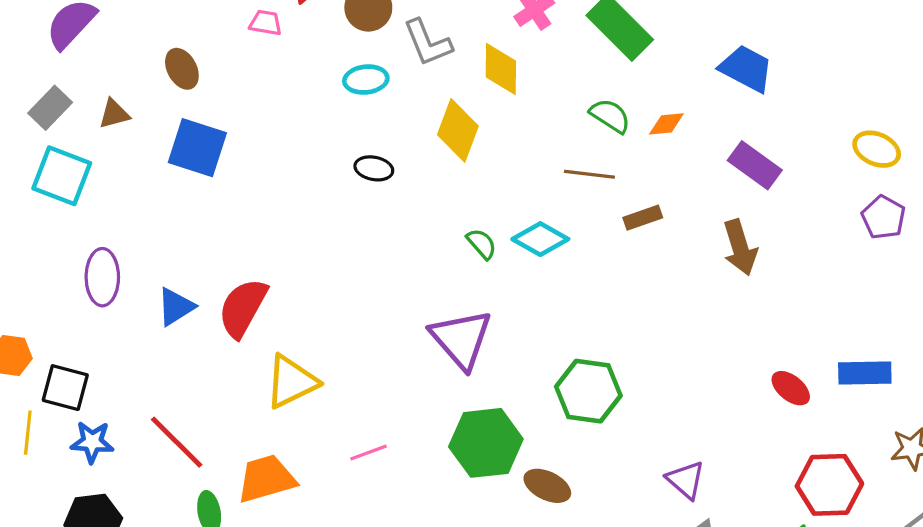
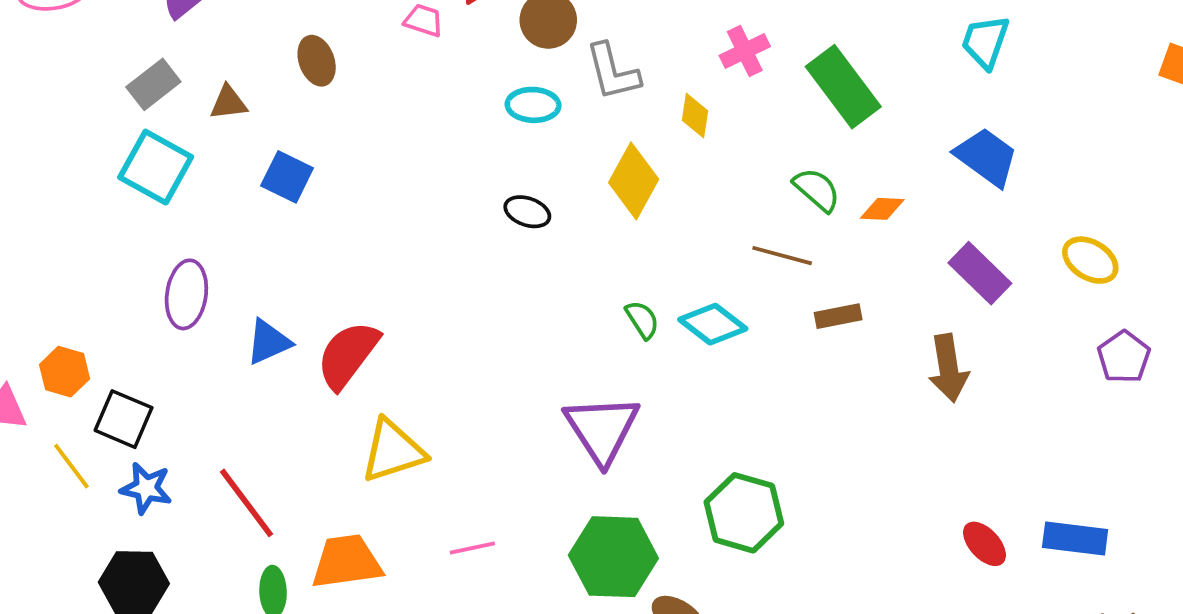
yellow diamond: (501, 69) -> (695, 116), size x0.7
blue square: (197, 148) -> (287, 177), moved, size x0.7
yellow ellipse: (877, 149) -> (1090, 260), moved
yellow line: (28, 433) -> (71, 466), turned -51

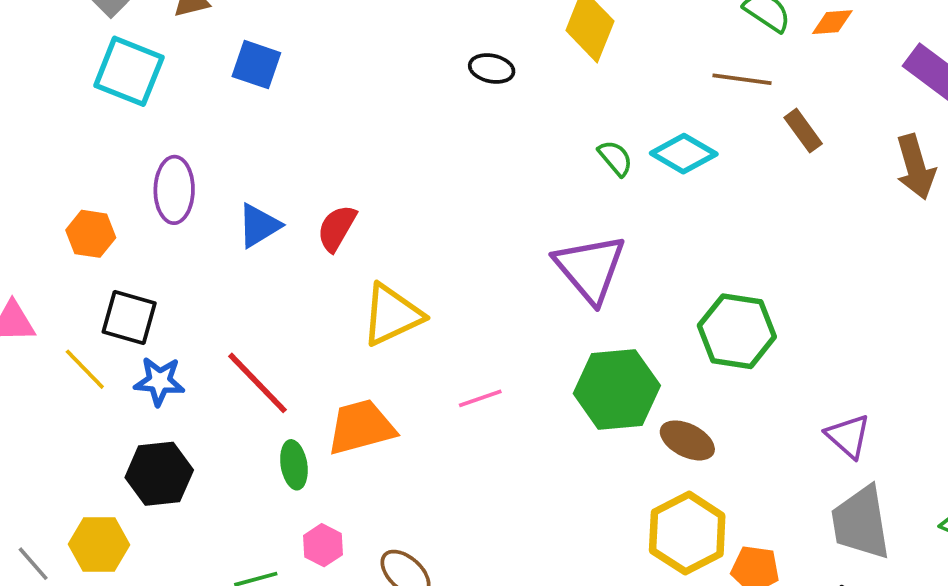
brown rectangle: (838, 316) -> (803, 131), turned 72
red semicircle: (348, 355) -> (337, 228), size x0.7
orange hexagon: (65, 372) -> (91, 234), moved

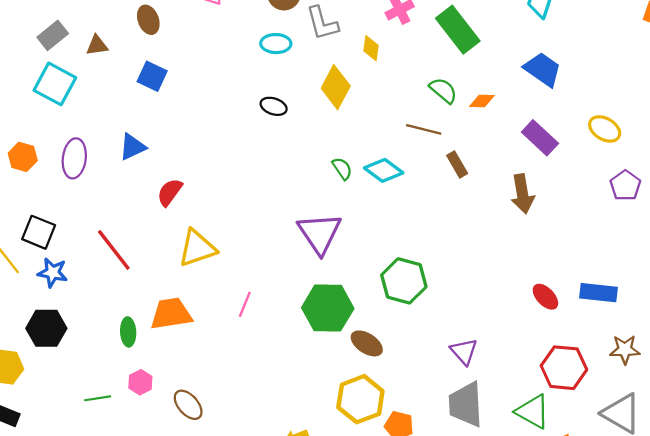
blue square: (256, 65) -> (152, 76), moved
blue triangle: (259, 226) -> (132, 147), moved
orange hexagon: (91, 234) -> (23, 157), moved
red line: (258, 383) -> (114, 250), moved
pink line: (480, 398) -> (245, 304), turned -55

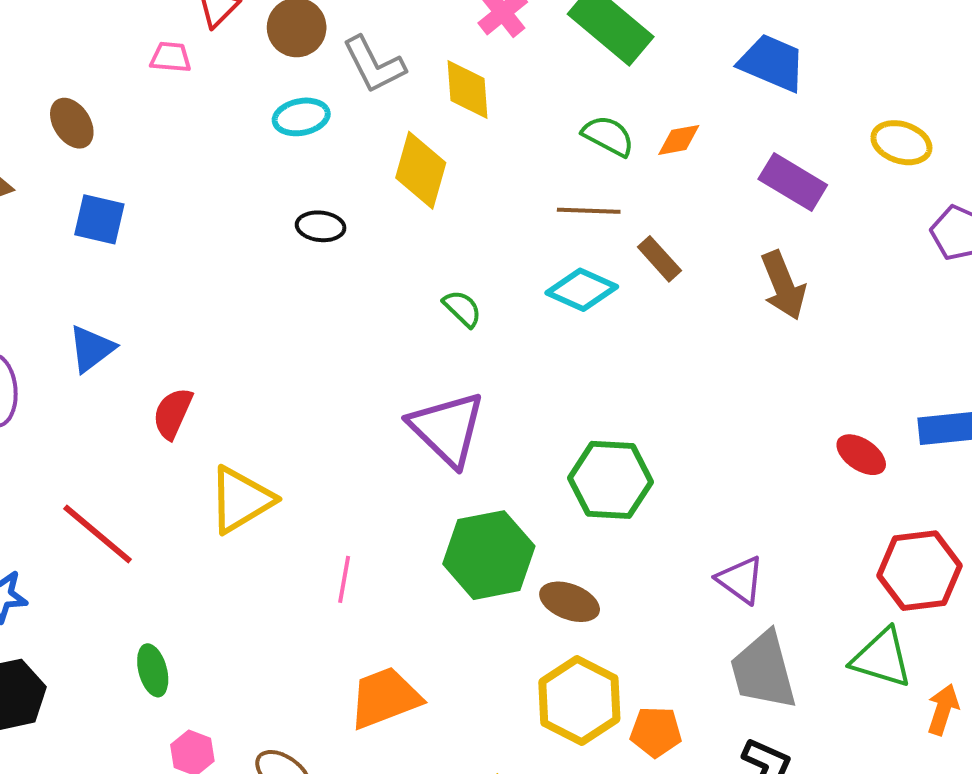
yellow diamond: (371, 48) -> (468, 90), size x1.4
cyan diamond: (384, 170) -> (582, 290), moved
orange trapezoid: (171, 314) -> (385, 698), moved

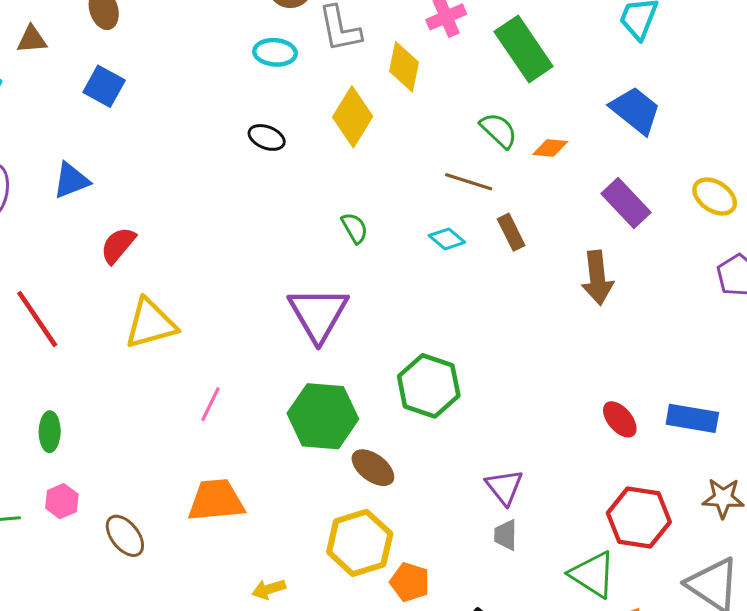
cyan diamond: (582, 290) -> (447, 239), size x0.7
gray trapezoid: (763, 671) -> (506, 535), moved, size x0.5

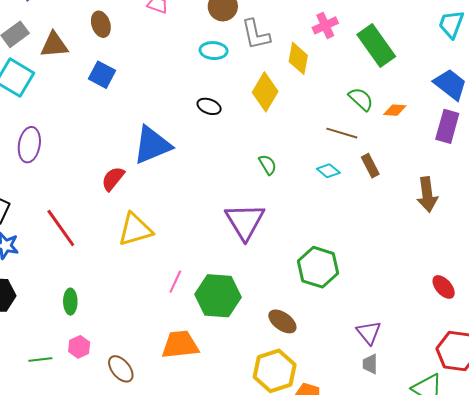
brown triangle: (32, 39) -> (54, 45), size x1.4
blue triangle: (71, 180) -> (152, 145), moved, size x1.6
purple rectangle: (626, 203) -> (447, 126), moved, turned 60
green hexagon: (323, 416) -> (218, 296), moved

